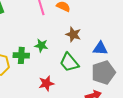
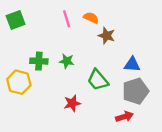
brown star: (73, 34) -> (107, 36), moved
green cross: (21, 55) -> (39, 61), moved

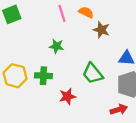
green cross: (39, 61) -> (43, 76), moved
green star: (67, 61) -> (57, 46), moved

